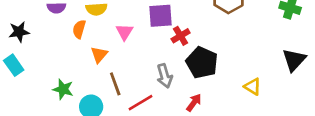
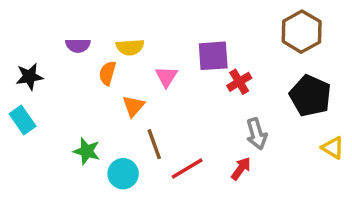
black pentagon: (202, 63) -> (310, 96), moved
gray arrow: (165, 76) -> (257, 134), moved
red arrow: (194, 103) -> (241, 168), moved

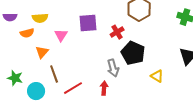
orange semicircle: (107, 73) -> (27, 33), turned -120
red cross: (239, 82) -> (117, 32), moved
black pentagon: (310, 96) -> (133, 53), moved
red arrow: (241, 168) -> (104, 88), turned -32

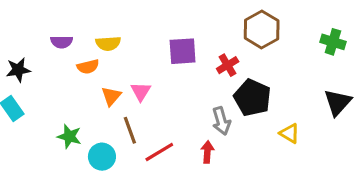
pink triangle: (61, 35) -> (141, 91), moved

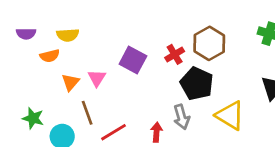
brown hexagon: (262, 29) -> (209, 43), moved
purple square: (183, 51) -> (133, 60), moved, turned 32
gray arrow: (221, 121) -> (182, 117), moved
yellow triangle: (290, 133) -> (230, 116), size x1.6

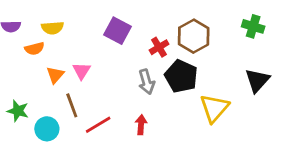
purple square: (133, 60) -> (117, 31), moved
yellow triangle: (230, 116) -> (214, 108), turned 40
gray arrow: (182, 117) -> (147, 82), moved

